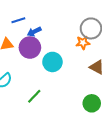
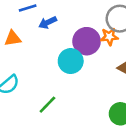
purple circle: (30, 48) -> (87, 41), moved

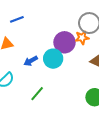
blue arrow: (48, 23) -> (31, 61), moved

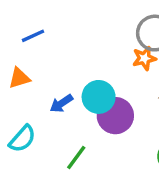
purple circle: (65, 42) -> (115, 116), moved

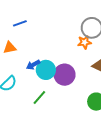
cyan circle: (99, 97) -> (46, 70), moved

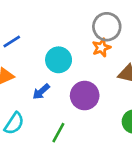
cyan circle: (46, 70) -> (59, 60), moved

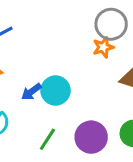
cyan circle: (59, 60) -> (56, 91), moved
purple circle: (85, 96) -> (91, 137), moved

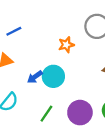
orange star: (103, 47) -> (66, 45), moved

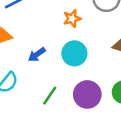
cyan circle: (53, 76) -> (74, 53), moved

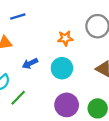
green line: (50, 96) -> (18, 98), moved

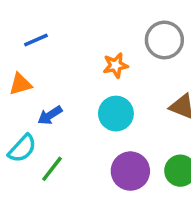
blue arrow: (30, 63) -> (50, 115), moved

